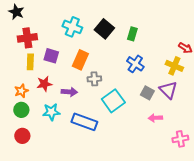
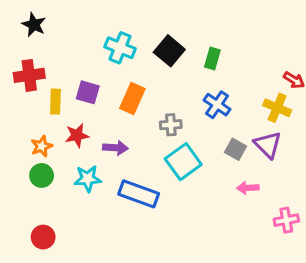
red cross: (27, 38) -> (29, 75), moved
gray cross: (94, 79) -> (171, 125), moved
red circle: (22, 136) -> (43, 237), moved

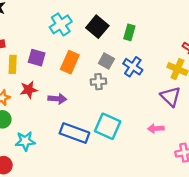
cyan cross: (120, 48) -> (61, 24), turned 35
gray square: (236, 149) -> (106, 61), moved
cyan square: (183, 162) -> (108, 126), moved, turned -30
cyan star: (88, 179) -> (25, 141), moved

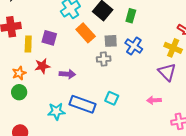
gray square: (106, 61) -> (111, 41), turned -32
orange rectangle: (70, 62) -> (86, 33), moved, turned -66
cyan square: (108, 126) -> (112, 98), size x0.6
cyan star: (25, 141) -> (56, 111), moved

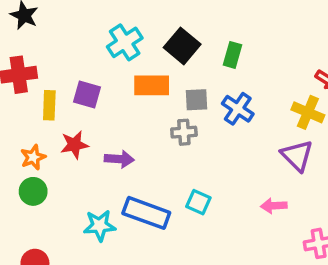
orange rectangle: (86, 33) -> (152, 85), turned -48

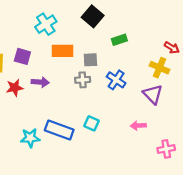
black square: (182, 46) -> (93, 16), moved
green rectangle: (232, 55) -> (119, 40), moved, turned 56
blue cross: (238, 109) -> (116, 80), moved
purple arrow: (119, 159) -> (40, 82), moved

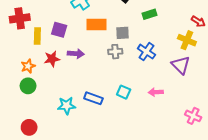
pink arrow: (138, 126) -> (156, 92), moved
blue rectangle: (59, 130) -> (93, 98), size x0.7
pink cross: (166, 149) -> (193, 116), turned 35

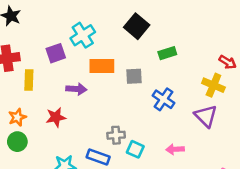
purple square: (59, 30) -> (56, 53), moved, turned -35
gray cross: (115, 52) -> (116, 135), moved
purple arrow: (76, 54) -> (76, 89), moved
red star: (52, 59) -> (56, 117), moved

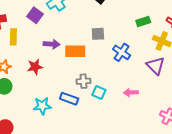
purple square: (56, 53) -> (35, 15), turned -35
green rectangle: (167, 53) -> (143, 21), moved
orange rectangle: (102, 66) -> (75, 51), moved

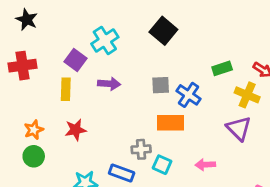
yellow rectangle: (13, 37) -> (66, 89), moved
purple arrow: (52, 44) -> (109, 84), moved
orange rectangle: (75, 51) -> (170, 123), moved
blue cross: (122, 52) -> (189, 95), moved

